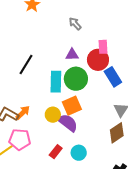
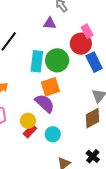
pink rectangle: (103, 47) -> (87, 31), turned -32
purple triangle: (72, 55) -> (50, 23), moved
yellow circle: (53, 115) -> (28, 121), moved

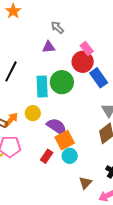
orange square: (50, 87) -> (65, 140), moved
yellow circle: (28, 121) -> (33, 113), moved

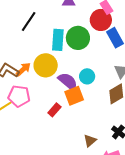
yellow circle: (33, 113) -> (46, 65), size x1.5
cyan circle: (70, 156) -> (87, 76), moved

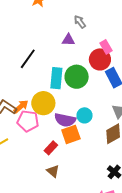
purple semicircle: (68, 81) -> (65, 120), turned 150
pink pentagon: (19, 96) -> (28, 121), moved
brown triangle: (90, 141) -> (53, 171), moved, turned -40

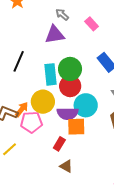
purple triangle: (68, 40) -> (55, 35), size x1.5
pink rectangle: (106, 47) -> (92, 24), moved
red circle: (100, 59) -> (70, 86), moved
cyan circle: (85, 115) -> (86, 105), size x1.5
orange square: (71, 134) -> (76, 127), turned 30

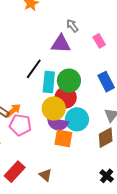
black line: (19, 61) -> (34, 69), moved
yellow circle: (43, 102) -> (54, 108), moved
red rectangle: (59, 144) -> (15, 172), moved, size x1.5

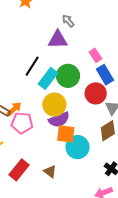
pink rectangle: (99, 41) -> (95, 55), moved
cyan rectangle: (49, 82) -> (48, 78), turned 35
red circle: (66, 97) -> (96, 93), moved
cyan circle: (77, 119) -> (77, 147), moved
purple semicircle: (58, 124) -> (59, 120), turned -30

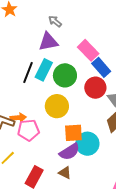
pink rectangle: (95, 55) -> (88, 50), size x1.5
cyan rectangle: (48, 78) -> (44, 70), moved
orange arrow: (14, 109) -> (18, 118), turned 49
purple semicircle: (59, 120) -> (70, 152), moved

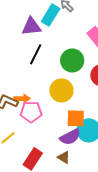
purple triangle: (48, 42) -> (31, 27), moved
cyan rectangle: (44, 70) -> (51, 15), moved

